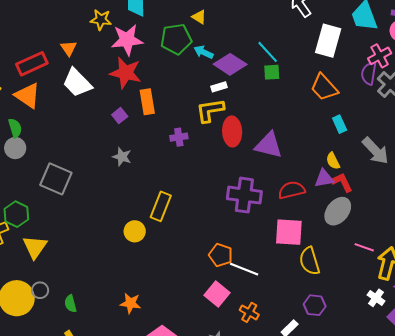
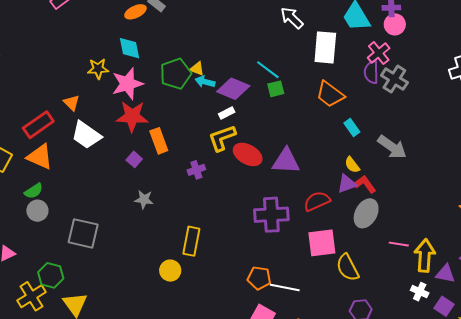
yellow triangle: (199, 17) -> (197, 69), moved
green semicircle: (15, 128) -> (34, 191), turned 84
red ellipse: (232, 131) -> (248, 154), turned -48

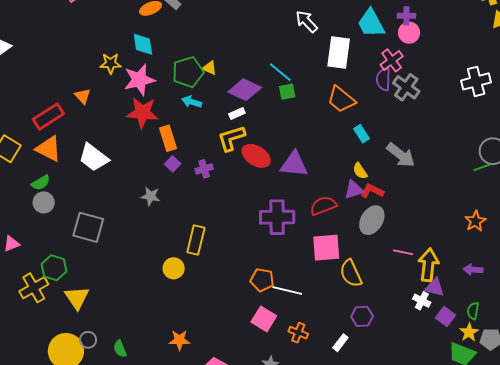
cyan arrow: (205, 82) -> (192, 102), moved
white trapezoid: (86, 135) -> (94, 157), moved
purple square: (134, 159) -> (173, 164), moved
red L-shape: (365, 184) -> (372, 191), turned -30
purple triangle: (445, 274) -> (435, 287), moved

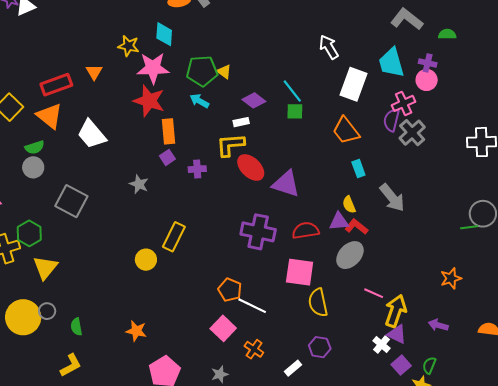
purple diamond: (245, 90) -> (254, 100), size x0.7

